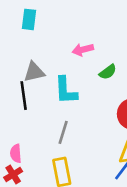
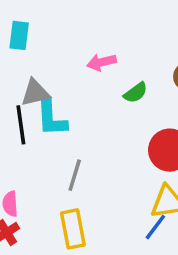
cyan rectangle: (29, 19) -> (19, 35), moved
cyan L-shape: (66, 90) -> (51, 118), moved

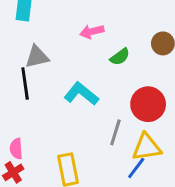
cyan L-shape: (51, 118) -> (81, 94), moved, turned 132
gray line: (75, 175) -> (115, 132), moved

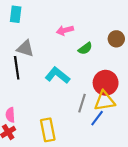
gray triangle: (37, 57) -> (25, 48), turned 30
yellow triangle: (147, 147) -> (105, 101), moved
blue line: (136, 168) -> (97, 118), moved

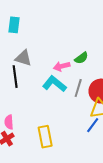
pink arrow: (65, 30) -> (62, 66), moved
gray line: (82, 103) -> (78, 88), moved

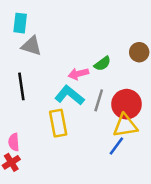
gray triangle: (23, 58) -> (32, 46), moved
yellow rectangle: (45, 137) -> (58, 123), moved

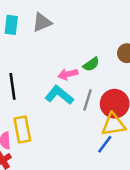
gray triangle: (32, 46) -> (42, 22), moved, turned -40
yellow rectangle: (58, 123) -> (22, 130), moved

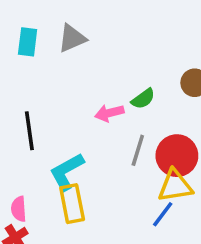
cyan L-shape: (59, 95) -> (67, 172), moved, turned -68
yellow rectangle: (22, 130) -> (72, 204), moved

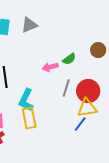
cyan L-shape: (67, 172) -> (26, 100), turned -35

